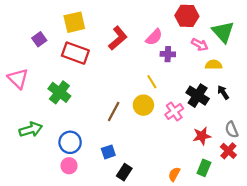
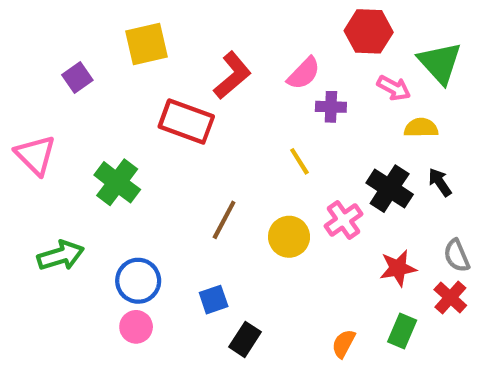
red rectangle: (75, 53) -> (186, 122), moved
yellow circle: (143, 105) -> (289, 237), moved

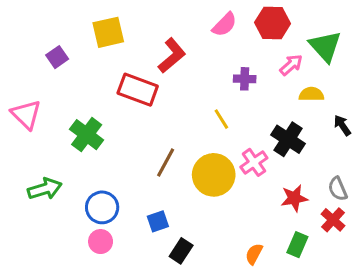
pink semicircle: (304, 73) -> (225, 25), moved
pink arrow: (394, 88) -> (291, 65), turned -70
black arrow: (440, 182) -> (342, 125), moved
yellow circle: (289, 237) -> (214, 175), size x1.4

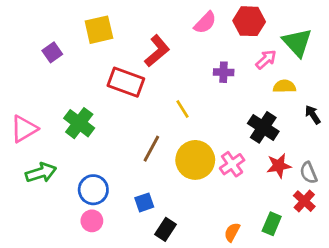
pink triangle: (26, 114) -> (24, 129), moved, turned 44
yellow line: (221, 119) -> (183, 109), moved
pink cross: (254, 162) -> (232, 164), moved
red star: (294, 198) -> (279, 166), moved

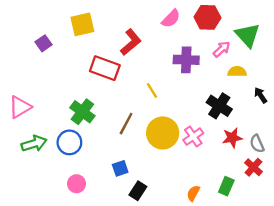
purple cross: (224, 72) -> (186, 60), size x1.5
green cross: (79, 123) -> (82, 112), moved
blue circle: (93, 190) -> (69, 142), moved

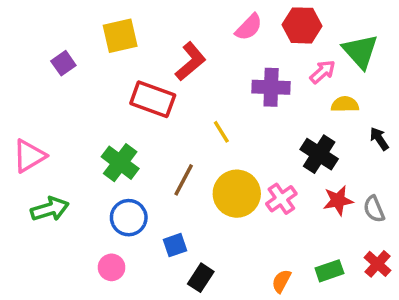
blue circle: (69, 142) -> (129, 218), moved
red cross: (253, 167) -> (377, 264), moved
green rectangle: (226, 186) -> (329, 271), turned 48

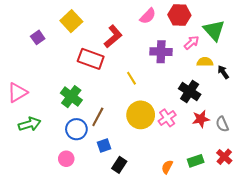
yellow square: (120, 36) -> (71, 21), turned -30
black arrow: (379, 139) -> (223, 72), moved
brown line: (184, 180) -> (98, 117), moved

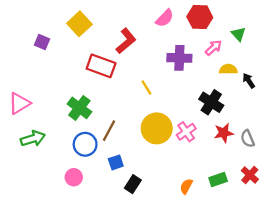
green triangle: (214, 30) -> (238, 34), size x0.6
purple square: (38, 37) -> (42, 42), turned -32

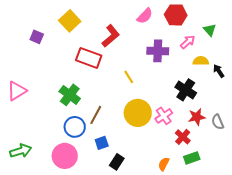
green arrow: (33, 139) -> (21, 151), moved
red cross: (250, 175) -> (183, 137), moved
pink circle: (74, 177) -> (65, 156), size x1.6

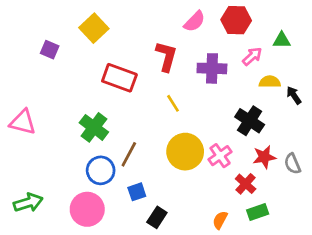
green triangle: (210, 30) -> (282, 40), turned -48
red L-shape: (111, 36) -> (166, 56), moved, turned -35
pink triangle: (17, 91) -> (23, 122), turned 45

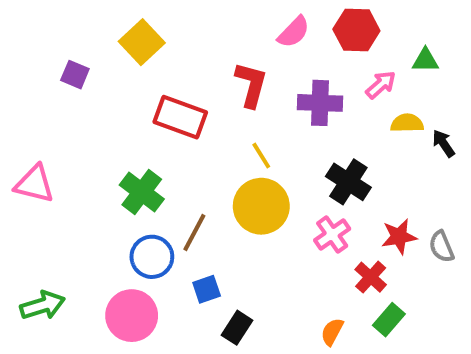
black cross: (250, 121) -> (348, 182), moved
yellow circle: (185, 152) -> (261, 206), moved
green rectangle: (258, 212) -> (389, 320), turned -30

